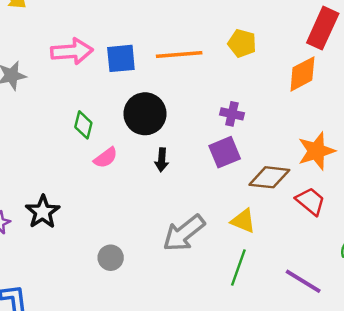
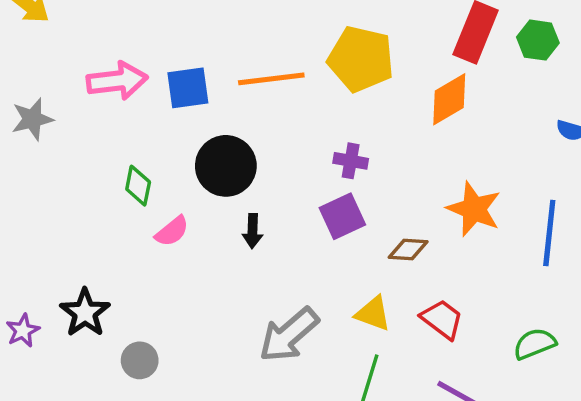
yellow pentagon: (242, 43) -> (361, 59), size x1.6
orange star: (316, 151) -> (474, 209), turned -30
brown diamond: (269, 177) -> (408, 250), size x0.7
red trapezoid: (311, 201) -> (442, 319), moved
gray circle: (111, 258) -> (140, 360), moved

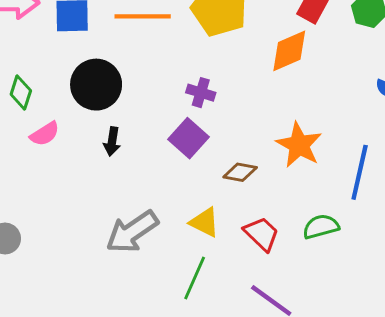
purple square: (342, 216) -> (188, 138), turned -30
green semicircle: (535, 344) -> (321, 227), moved

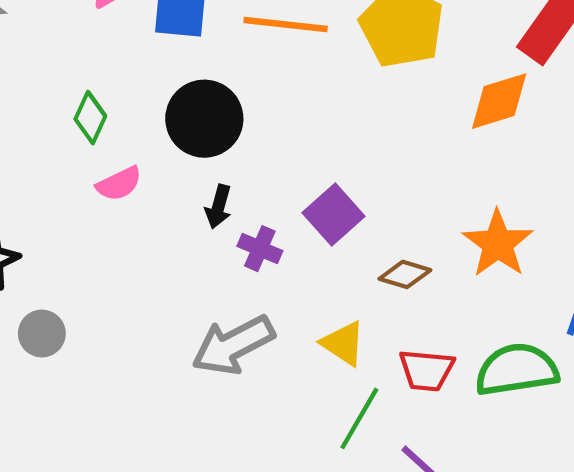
purple cross: (201, 93) -> (260, 249), moved
green semicircle: (321, 227) -> (517, 370), size x1.5
red trapezoid: (262, 234) -> (427, 370), turned 135
green line: (195, 278) -> (359, 418), moved

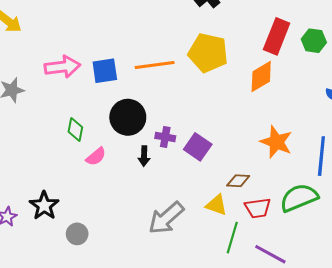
purple cross: (260, 249) -> (165, 137), moved
brown diamond: (405, 274) -> (238, 181), moved

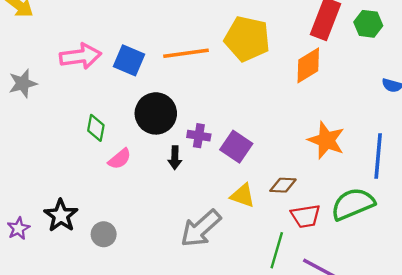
blue square: (105, 71) -> (129, 60), turned 32
yellow triangle: (216, 205) -> (243, 196), moved
gray circle: (77, 234) -> (104, 234), moved

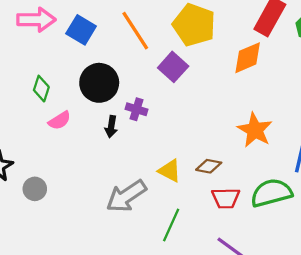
orange line: (186, 53) -> (135, 31), turned 57
purple square: (236, 147) -> (173, 67), moved
green line: (277, 250) -> (171, 225), moved

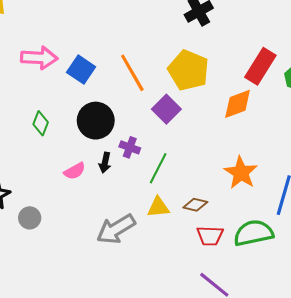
pink semicircle: (60, 121) -> (75, 171), moved
yellow triangle: (170, 171) -> (158, 207), turned -35
green line: (171, 225) -> (158, 168), moved

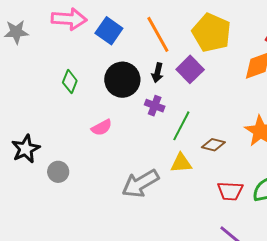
black arrow: (105, 163) -> (157, 73), moved
brown diamond: (195, 205) -> (213, 145), moved

